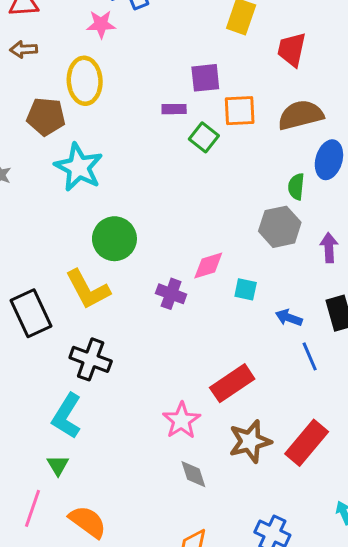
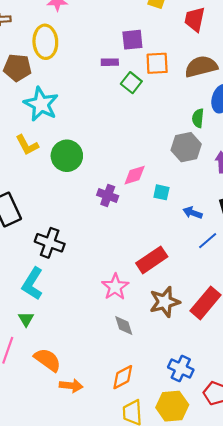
yellow L-shape: (88, 289) -> (27, 145), moved, size x0.7
blue line: (310, 356) -> (208, 241), turned 72

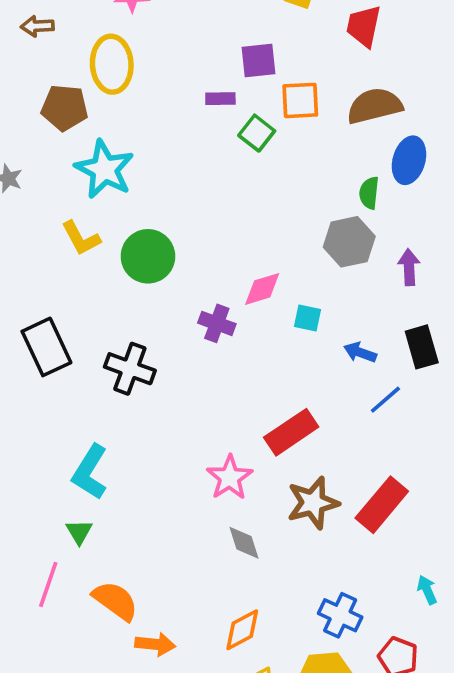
black cross: (50, 243) -> (130, 369), moved

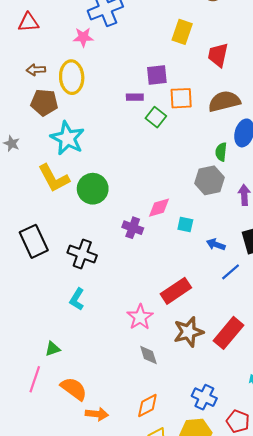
brown arrow: (37, 26) -> (36, 70), moved
yellow L-shape: (81, 238) -> (54, 178), size x1.4
cyan L-shape: (90, 472) -> (77, 299), moved, size x0.7
green triangle: (79, 532) -> (53, 349), turned 42

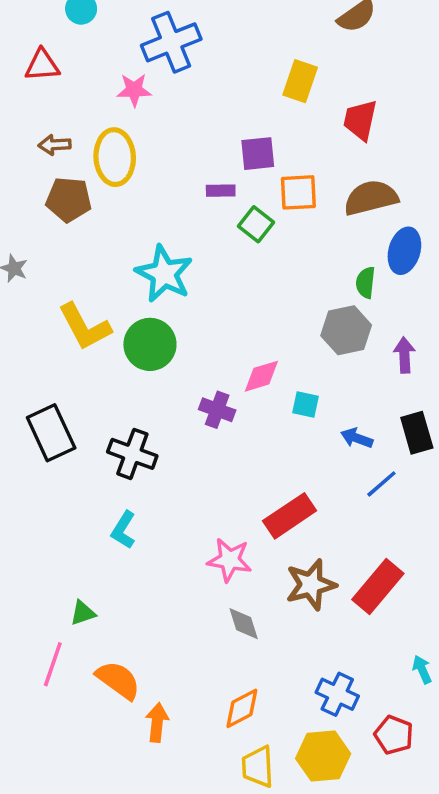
cyan star: (67, 138) -> (164, 274), moved
pink star: (140, 317) -> (230, 560), turned -30
orange arrow: (97, 414) -> (157, 723), turned -90

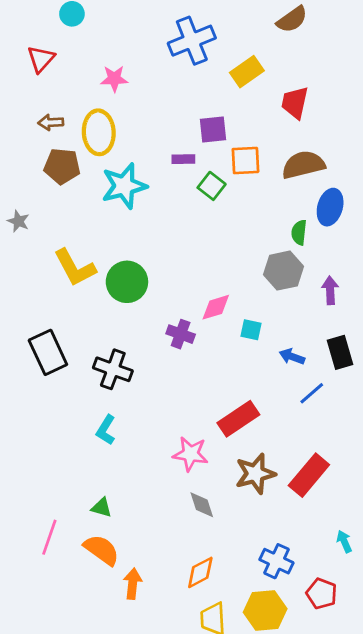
blue cross: (171, 42) -> (192, 41), moved
red triangle: (42, 65) -> (41, 59), turned -44
yellow rectangle: (300, 81) -> (247, 72), turned 36
cyan star: (164, 274) -> (124, 186), moved, turned 30
green triangle: (83, 613) -> (102, 508), moved, turned 35

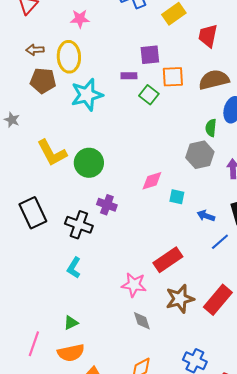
purple cross: (181, 334) -> (107, 205), moved
green triangle: (102, 508) -> (71, 323), turned -42
orange semicircle: (102, 550) -> (71, 353), turned 132

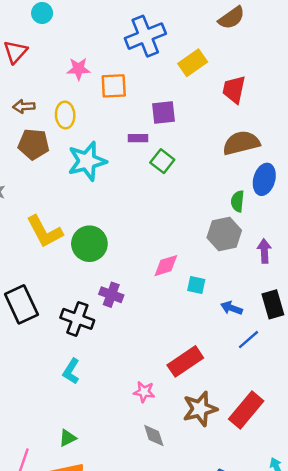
yellow ellipse: (69, 57) -> (65, 115), size x0.7
orange square: (173, 77) -> (114, 86), moved
pink star: (134, 285) -> (144, 392), size x0.7

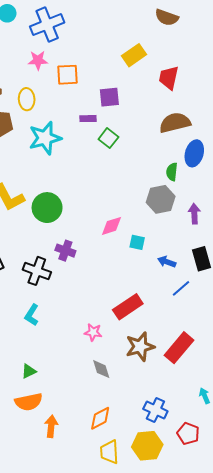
brown semicircle: (231, 18) -> (167, 17), turned 55
blue cross: (145, 36) -> (47, 25), moved

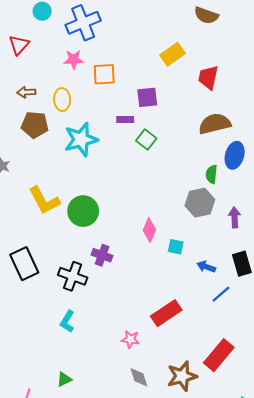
pink diamond: (111, 226) -> (149, 230), turned -50
brown star: (140, 347) -> (182, 376), moved

